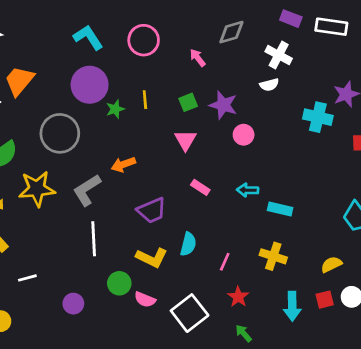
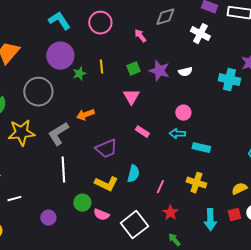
white semicircle: (269, 85) -> (185, 72), moved
pink circle: (244, 135) -> (183, 113), moved

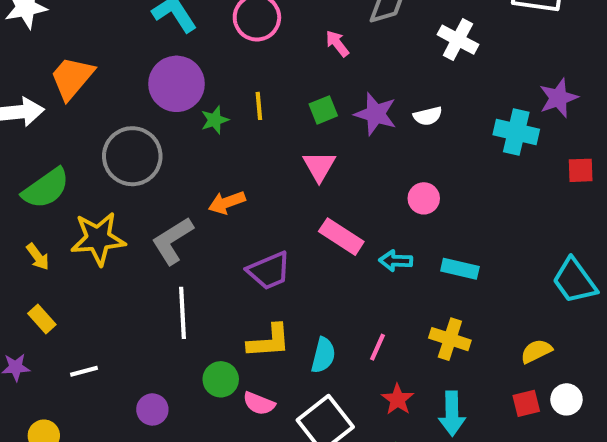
pink rectangle: (142, 132) -> (341, 237), size x1.5
cyan arrow: (177, 134) -> (396, 261), moved
cyan semicircle: (133, 174) -> (323, 355), moved
yellow L-shape: (106, 184) -> (269, 341), turned -30
cyan arrow: (210, 220) -> (452, 413), moved

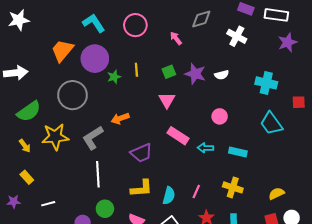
orange trapezoid: (72, 78) -> (62, 50), moved
purple star: (558, 98) -> (288, 42), moved
cyan trapezoid: (575, 281) -> (271, 124), moved
green circle: (221, 379) -> (105, 209), moved

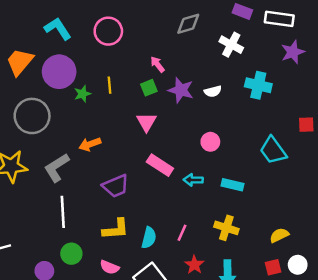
pink arrow: (176, 38) -> (157, 64), moved
cyan cross: (266, 83) -> (258, 85), moved

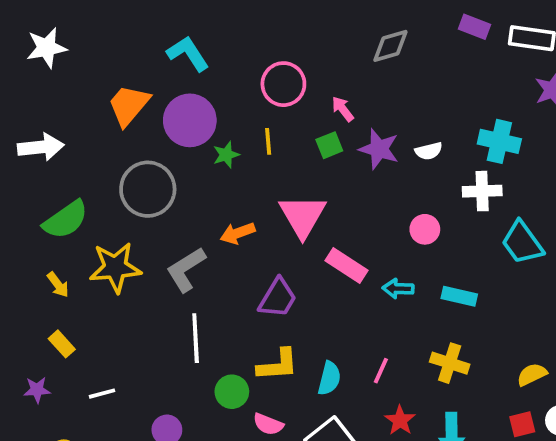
pink circle: (108, 31) -> (283, 84), moved
white cross: (231, 45) -> (482, 191), moved, turned -30
pink triangle: (146, 122) -> (303, 216), moved, size x1.5
purple trapezoid: (116, 186) -> (278, 298), turned -36
green circle: (71, 254) -> (232, 392), moved

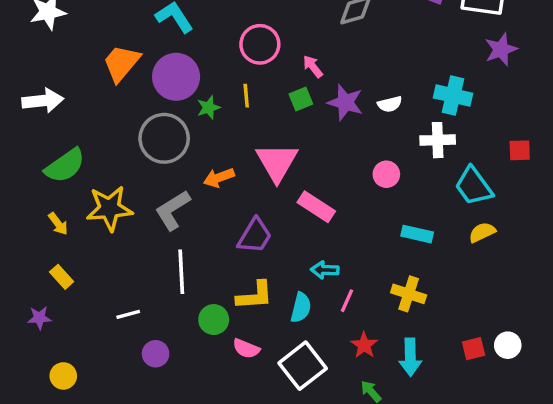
gray circle: (148, 189) -> (164, 138), moved
cyan arrow: (398, 289) -> (325, 270), moved
yellow semicircle: (532, 375) -> (482, 232), moved
white line: (102, 394) -> (128, 314), moved

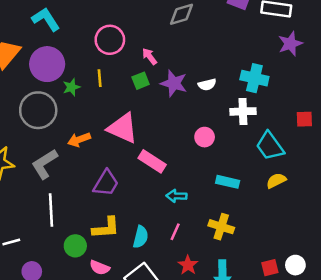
pink triangle: (277, 162) -> (123, 128), turned -36
cyan arrow: (325, 270) -> (176, 196), moved

